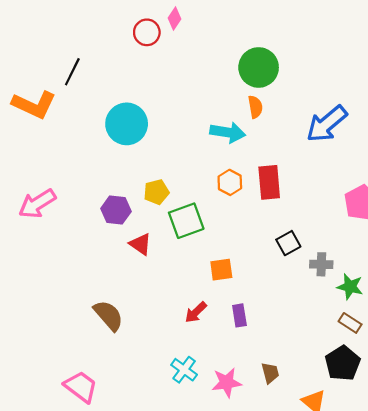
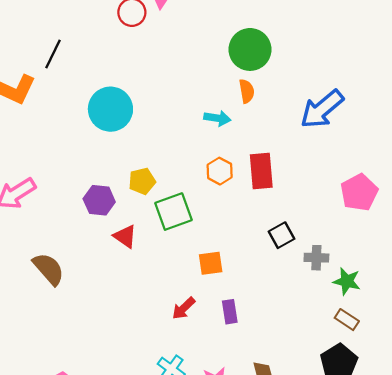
cyan arrow: (228, 132) -> (217, 118), size x0.7
brown semicircle: (108, 315) -> (49, 269), moved

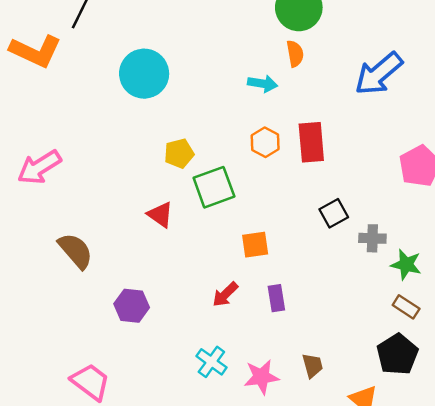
purple hexagon: (99, 200) -> (132, 306), moved

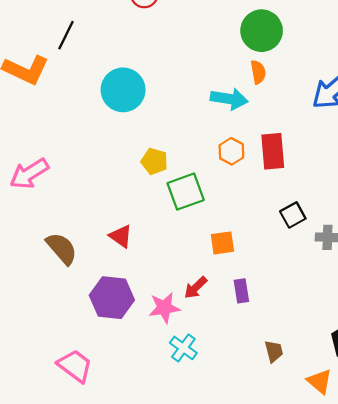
cyan arrow: (263, 84) -> (229, 99), size x1.4
yellow pentagon: (179, 153) -> (154, 161), turned 30
red triangle: (160, 215) -> (121, 236), moved
purple hexagon: (132, 306) -> (112, 298), size x1.4
pink star: (261, 377) -> (164, 308), moved

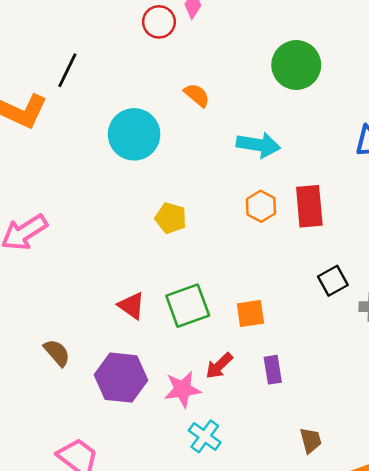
orange semicircle: (258, 72) -> (197, 95), moved, turned -40
green square: (186, 192) -> (188, 306), moved
brown semicircle: (62, 248) -> (57, 353), moved, size x0.7

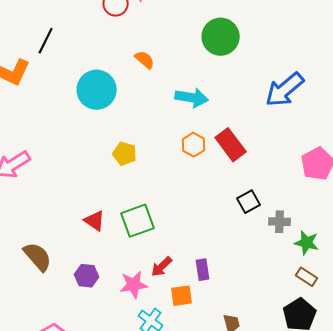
red rectangle: (309, 206) -> (231, 145), turned -32
orange square: (250, 313) -> (182, 296), moved
brown semicircle: (57, 353) -> (38, 257), size x1.4
purple hexagon: (121, 378) -> (87, 276), size x0.6

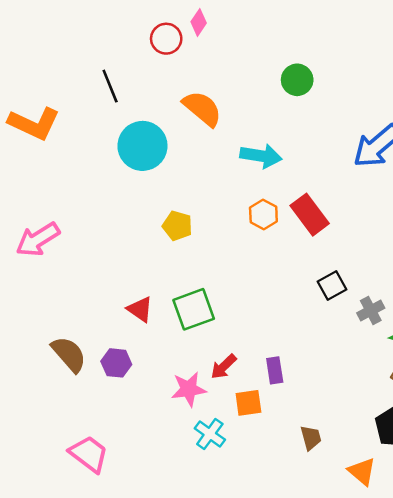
green circle: (221, 37) -> (297, 80), size x0.7
black line: (46, 41) -> (110, 86), moved, turned -48
orange semicircle: (145, 60) -> (202, 109), size x1.6
gray cross: (280, 222) -> (371, 311), turned -30
purple hexagon: (87, 276) -> (116, 363), moved

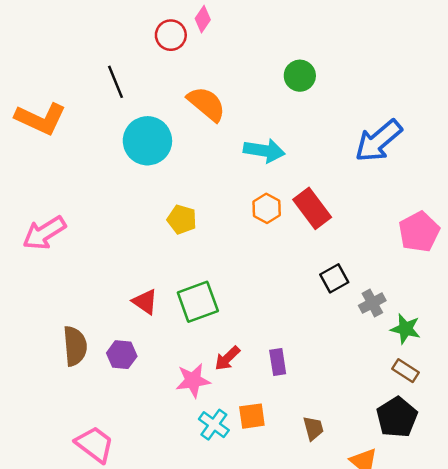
brown semicircle: (69, 354) -> (75, 346), turned 36
orange square: (248, 403) -> (252, 416), moved

